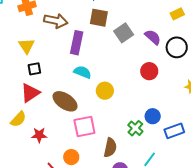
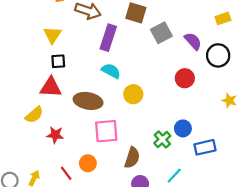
red triangle: (30, 93) -> (51, 87), turned 30
brown ellipse: (65, 101) -> (88, 101), turned -30

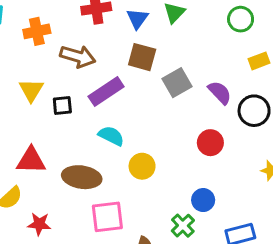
purple rectangle: (108, 38) -> (106, 91), turned 40
black square: (58, 61) -> (62, 106), moved
blue circle: (183, 128) -> (203, 200), moved

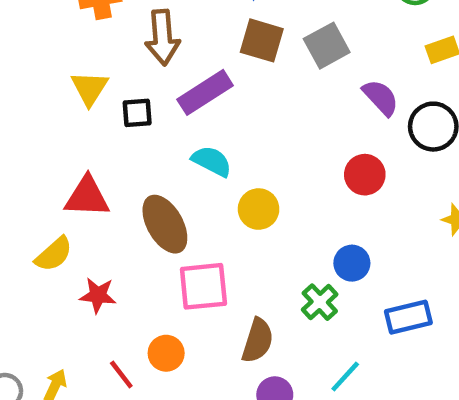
brown arrow: (78, 56) -> (162, 37), turned 68
gray square: (177, 83) -> (327, 46), moved
brown ellipse: (82, 177) -> (165, 224), turned 51

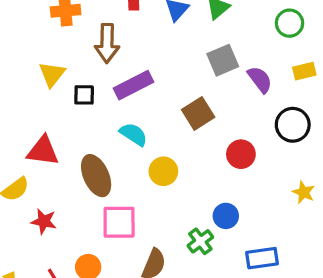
brown square: (262, 40) -> (198, 113), moved, turned 36
purple semicircle: (381, 98) -> (260, 79), moved

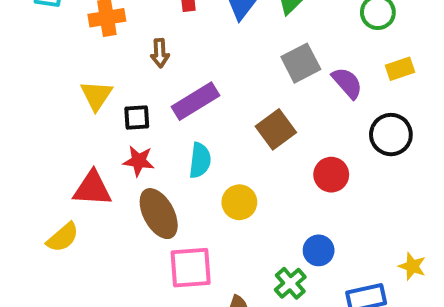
brown arrow: (107, 43) -> (160, 53), size x0.6
cyan semicircle: (134, 134) -> (200, 160), turned 68
yellow star: (304, 192) -> (412, 266), moved
red star: (44, 221) -> (139, 161), moved

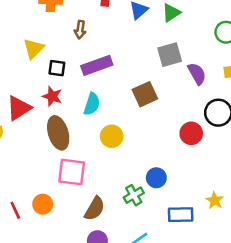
red circle: (331, 175) -> (191, 133), moved
red triangle: (92, 189) -> (19, 108), turned -48

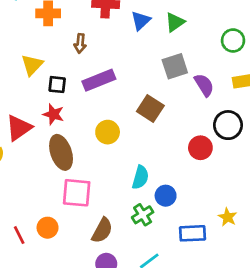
brown square: (145, 94) -> (150, 109), turned -30
cyan semicircle: (92, 104) -> (140, 177), moved
yellow circle: (112, 136) -> (108, 132), moved

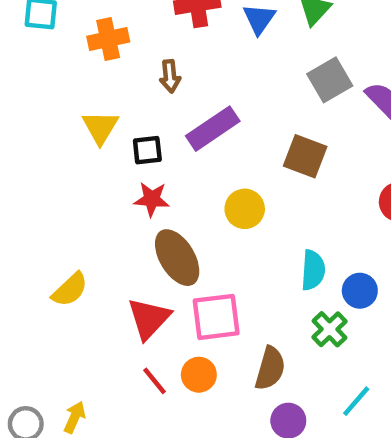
red triangle: (19, 128) -> (149, 318), moved
orange circle: (48, 228) -> (199, 375), moved
red line: (19, 235) -> (154, 381), moved

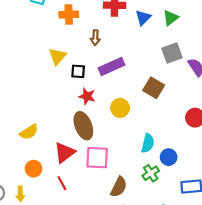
red star: (152, 199) -> (87, 96), moved
orange circle: (199, 375) -> (34, 169), moved
yellow arrow: (75, 417) -> (20, 194), turned 144

